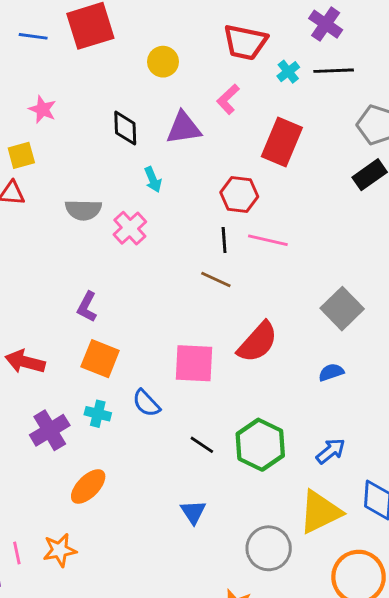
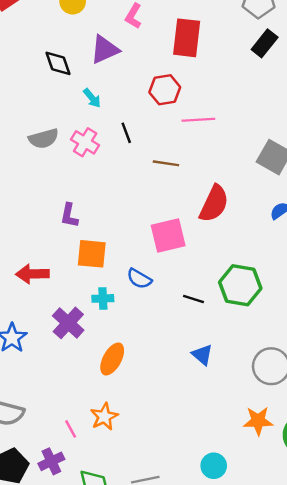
black line: (224, 240) -> (126, 133), moved

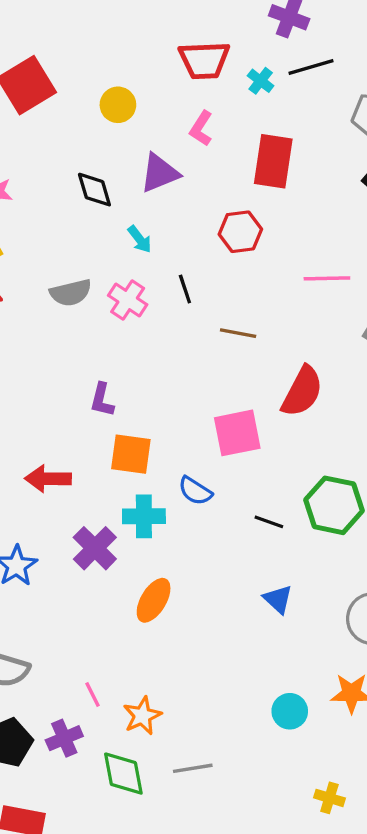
pink line: (198, 120) -> (327, 278), moved
cyan cross: (103, 298) -> (144, 516), size x1.4
orange star: (104, 417) -> (142, 716), moved
cyan circle: (214, 466) -> (290, 711), moved

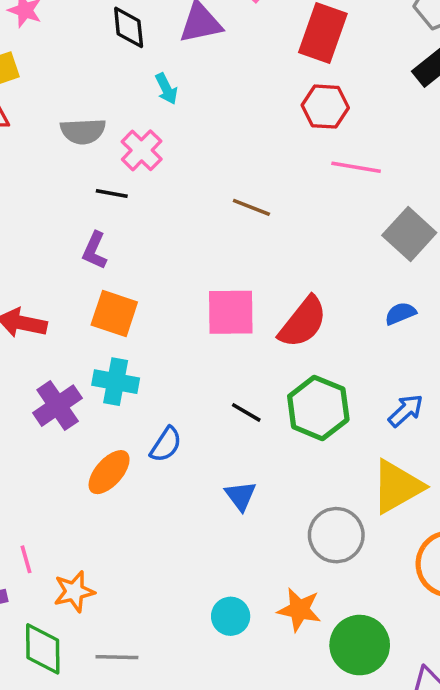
red hexagon: (240, 232) -> (325, 107), moved
black line: (185, 289) -> (112, 193), moved, turned -72
red semicircle: (302, 391) -> (303, 322), moved
blue semicircle: (195, 491) -> (166, 444), moved, turned -100

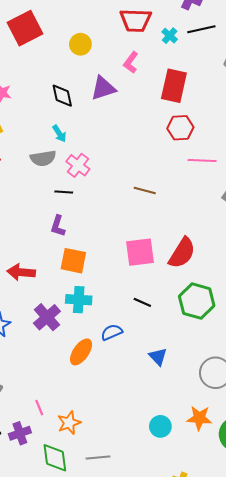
cyan arrow: (166, 89) -> (59, 134), moved
black line: (246, 412) -> (142, 302), moved
blue semicircle: (166, 444) -> (112, 332), turned -140

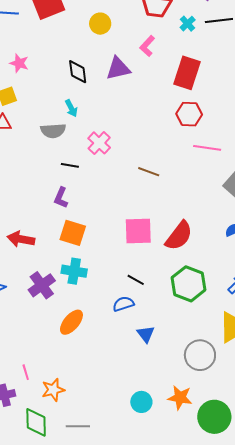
pink cross: (78, 165) -> (99, 143), moved
blue semicircle: (112, 332) -> (123, 304), moved

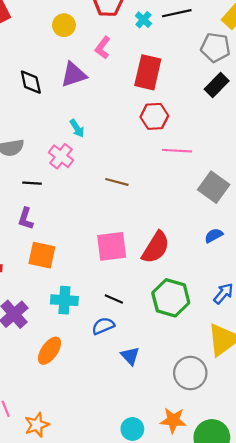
yellow circle: (100, 24) -> (64, 25), moved
cyan arrow: (71, 108) -> (77, 128), moved
cyan cross: (74, 271) -> (64, 300), moved

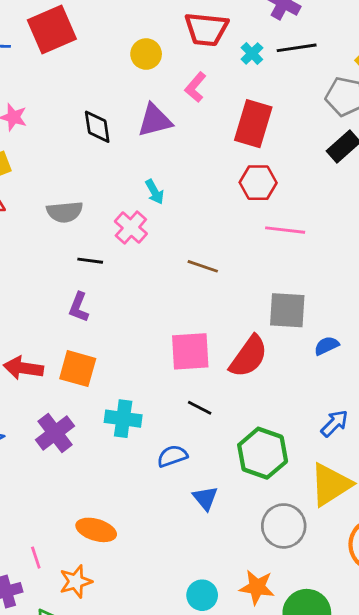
gray square: (214, 187) -> (287, 310), moved, turned -36
orange square: (42, 255) -> (78, 369), moved
green hexagon: (171, 298) -> (263, 453), moved
black line: (114, 299) -> (200, 408), moved
orange ellipse: (49, 351) -> (96, 530), moved, turned 68

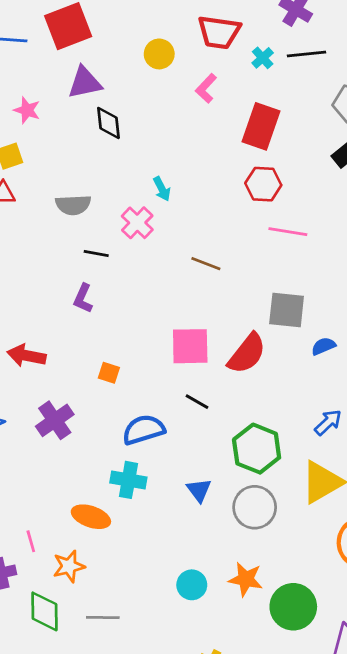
purple triangle: (155, 120) -> (85, 83), moved
orange square: (78, 369) -> (109, 373), moved, size x0.6
cyan cross: (123, 419) -> (128, 480), moved
blue semicircle: (172, 456) -> (144, 430), moved, size x1.4
gray circle: (284, 526) -> (255, 507), moved

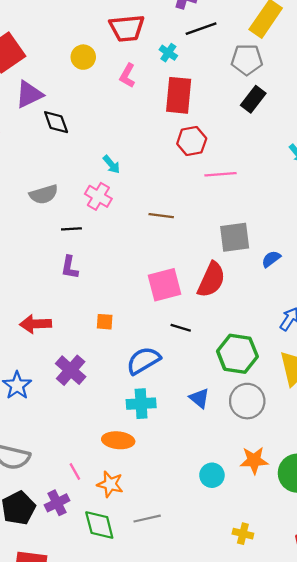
cyan cross: (263, 58) -> (168, 53), moved
orange star: (69, 566) -> (110, 484), turned -30

